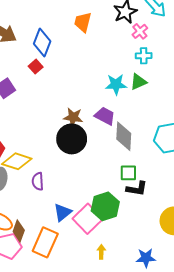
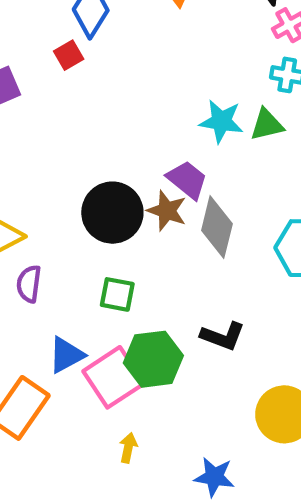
brown star: (73, 117) -> (167, 211), moved
green square: (128, 173) -> (117, 294), moved

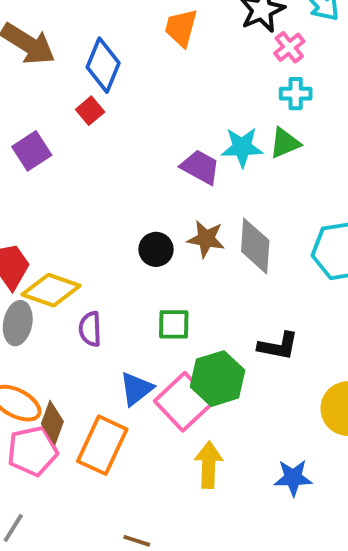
purple trapezoid: (187, 180) -> (200, 167), moved
black circle: (112, 213) -> (156, 249), size x0.6
yellow arrow: (128, 448) -> (209, 465), size x1.6

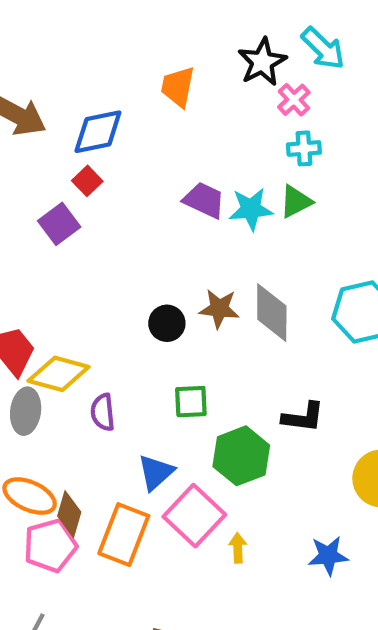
blue diamond: (103, 65) -> (98, 132), turned 60
purple square: (32, 151) -> (59, 224), moved
purple trapezoid: (200, 167) -> (204, 200), moved
pink square: (184, 402) -> (194, 516), moved
yellow arrow: (209, 465) -> (238, 548), size x0.6

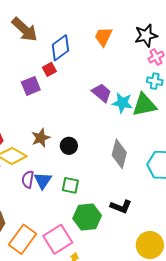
blue diamond: (98, 132) -> (60, 48), turned -40
green triangle: (296, 202) -> (144, 105), size x1.5
brown star: (219, 309) -> (41, 138), moved, turned 30
blue triangle: (156, 472) -> (43, 181), moved, turned -30

